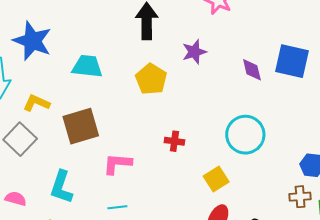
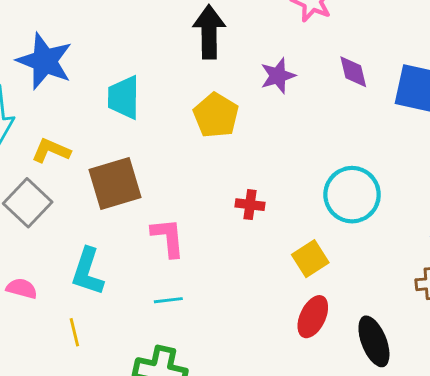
cyan trapezoid: (87, 66) -> (124, 97), turned -96
purple diamond: (252, 70) -> (353, 72), moved
pink L-shape: (117, 164) -> (168, 237), turned 80

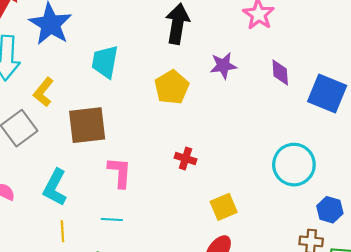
yellow L-shape: (51, 151) -> (43, 92), turned -84
cyan circle: (352, 195) -> (294, 165), moved
yellow line: (74, 332) -> (62, 231), moved

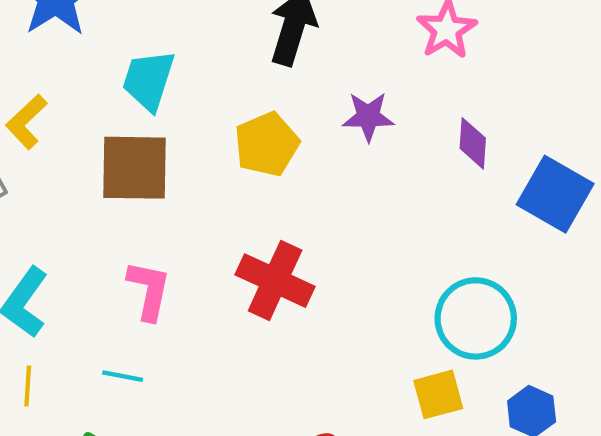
brown square: (87, 125) -> (135, 168), moved
red cross: (186, 159) -> (275, 281), size x1.8
yellow square: (224, 207) -> (438, 394), moved

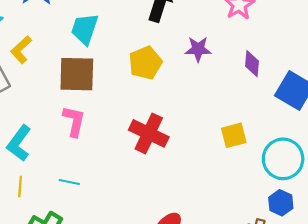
pink L-shape: (149, 290) -> (74, 121), moved
cyan circle: (476, 318) -> (283, 159), moved
yellow square: (438, 394) -> (234, 135), moved

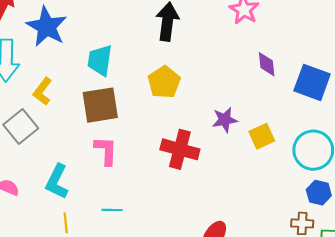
purple star: (198, 49) -> (225, 120), moved

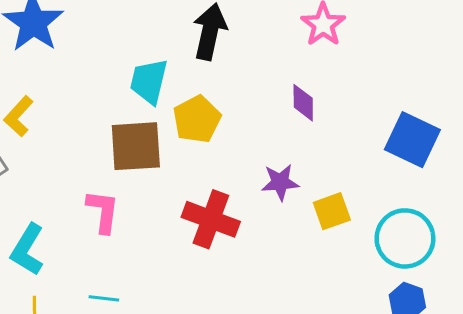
cyan trapezoid: (100, 60) -> (149, 81), moved
purple diamond: (267, 64) -> (303, 103), moved
brown square: (100, 105) -> (136, 146), moved

